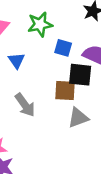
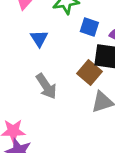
brown square: (65, 90) -> (90, 72), turned 35

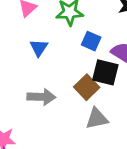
gray arrow: (46, 86) -> (41, 97), turned -60

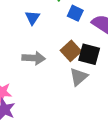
black square: (105, 72) -> (89, 54), moved
gray triangle: (97, 119) -> (79, 77), turned -30

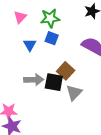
blue square: (75, 13) -> (52, 38), moved
black square: (89, 54) -> (54, 82), moved

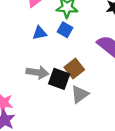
blue triangle: (30, 45) -> (40, 33), turned 40

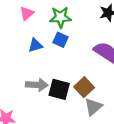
brown square: (74, 69) -> (84, 87), moved
gray triangle: (80, 94) -> (93, 107), moved

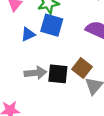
blue square: (60, 40) -> (52, 25), size x1.5

